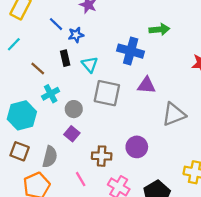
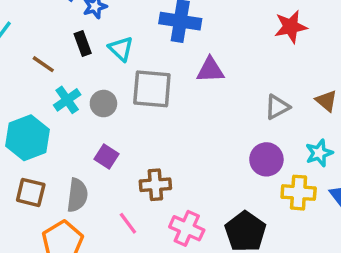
gray circle: (74, 109) -> (103, 104), moved
gray triangle: (174, 114) -> (277, 107), moved, size x0.7
purple circle: (137, 147) -> (266, 159), moved

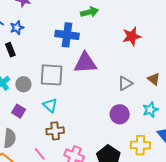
cyan triangle: (121, 49) -> (50, 105), moved
purple triangle: (210, 70) -> (85, 63), size x1.4
purple square: (106, 156) -> (19, 111), moved
yellow cross: (299, 193) -> (140, 145), moved

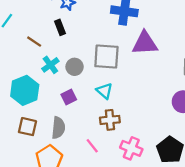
purple square: (19, 111) -> (69, 97), turned 32

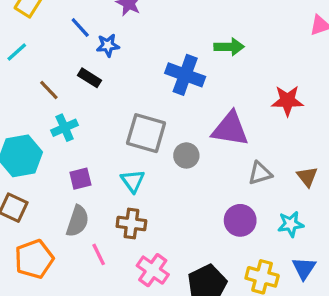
black rectangle: (60, 27) -> (90, 78), turned -49
purple triangle: (145, 43) -> (230, 129), moved
gray circle: (75, 67) -> (186, 155), moved
gray semicircle: (58, 128) -> (78, 221), moved

